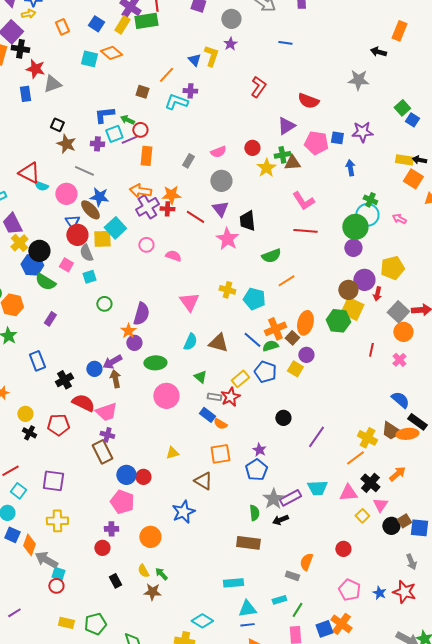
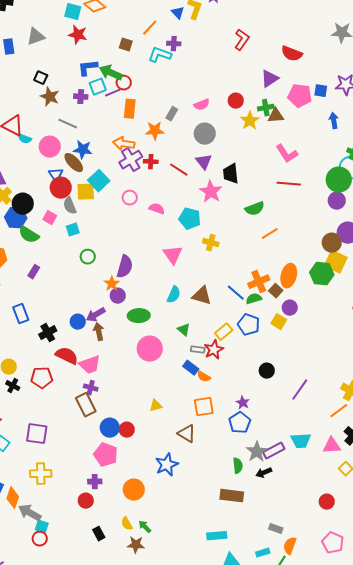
red star: (35, 69) -> (78, 35), moved
green arrow: (127, 120) -> (111, 73), size x1.6
orange star: (171, 195) -> (155, 131), moved
cyan pentagon: (254, 299) -> (190, 219), moved
orange semicircle: (306, 562) -> (290, 546), moved

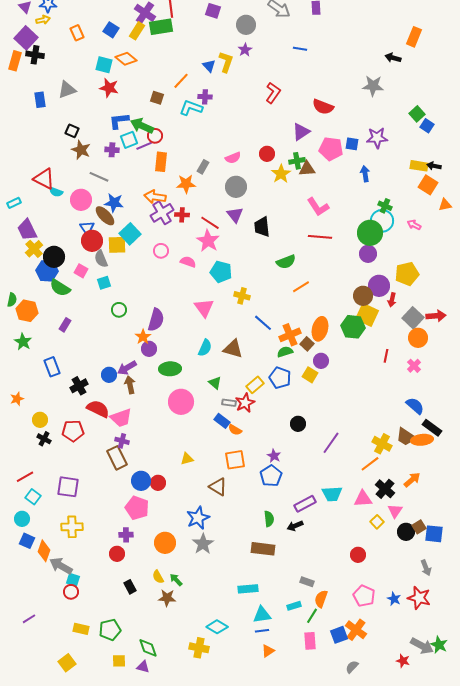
pink star: (211, 192) -> (208, 241), moved
blue line: (236, 293) -> (263, 323), moved
gray star: (257, 452) -> (203, 544), moved

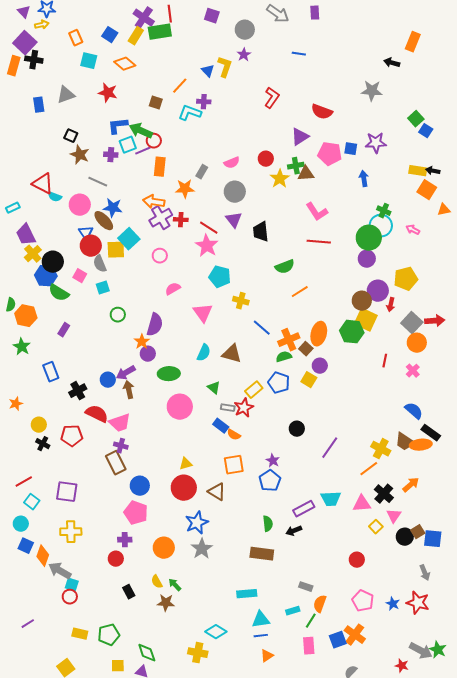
cyan square: (104, 65) -> (89, 61), moved
pink semicircle: (188, 262) -> (173, 289), moved, turned -49
red circle: (158, 483) -> (184, 488), moved, size x1.6

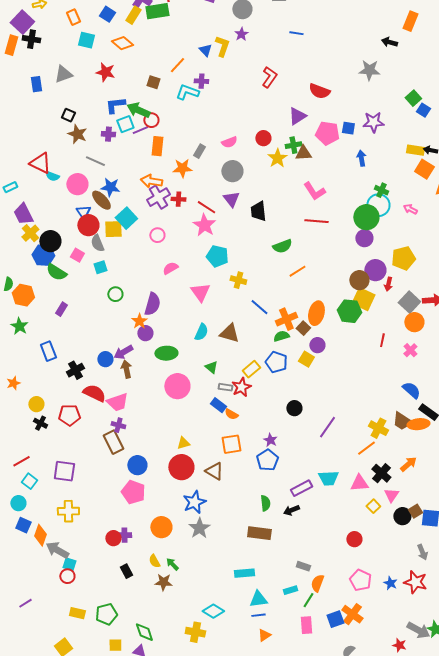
purple cross: (125, 540) -> (124, 535), moved

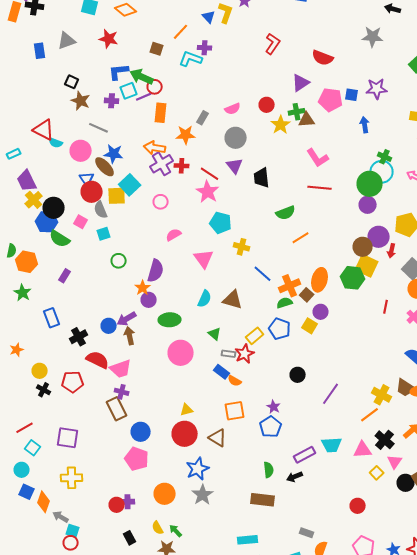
gray arrow: (57, 550) -> (61, 517), size x0.7

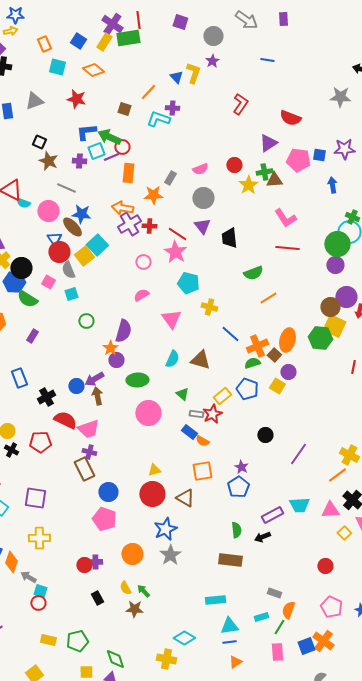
yellow square: (117, 196) -> (84, 256), turned -36
pink circle: (161, 202) -> (143, 262), moved

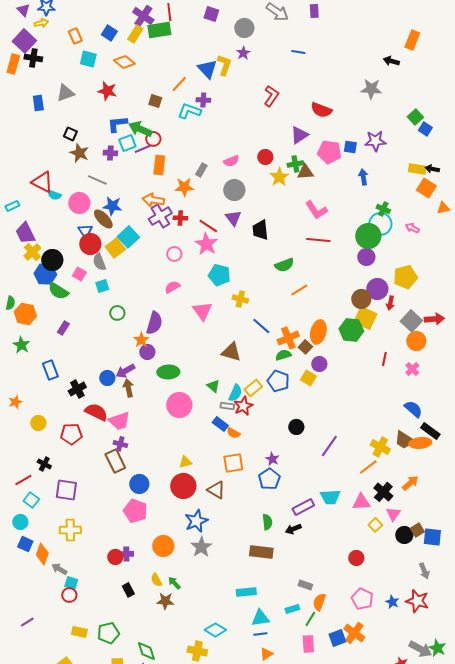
blue triangle: (176, 77) -> (207, 69), size x1.5
cyan semicircle: (172, 359) -> (235, 393), moved
black cross: (11, 450) -> (44, 464), moved

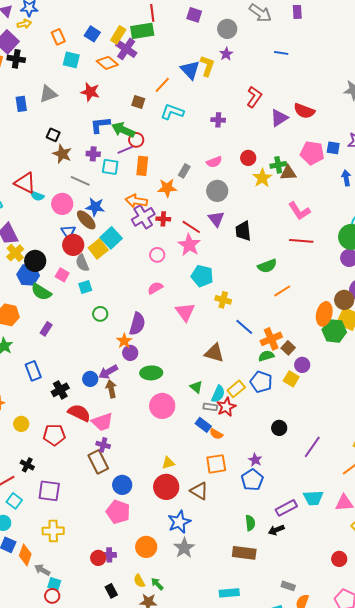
purple cross: (143, 16) -> (126, 49), moved
purple cross: (203, 100) -> (218, 120), moved
purple triangle: (299, 135) -> (279, 118), moved
cyan square: (127, 143) -> (110, 167), moved, turned 30
orange ellipse: (318, 332) -> (324, 314), moved

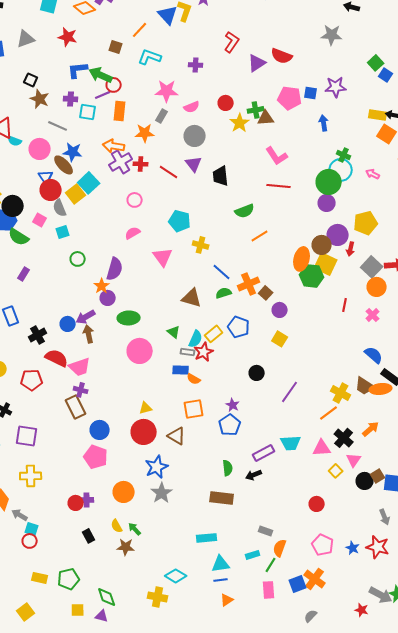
pink star: (189, 245) -> (167, 91), moved, turned -30
green semicircle: (266, 356) -> (224, 293), moved
yellow square: (291, 379) -> (280, 339), moved
blue rectangle: (203, 425) -> (181, 370), turned -35

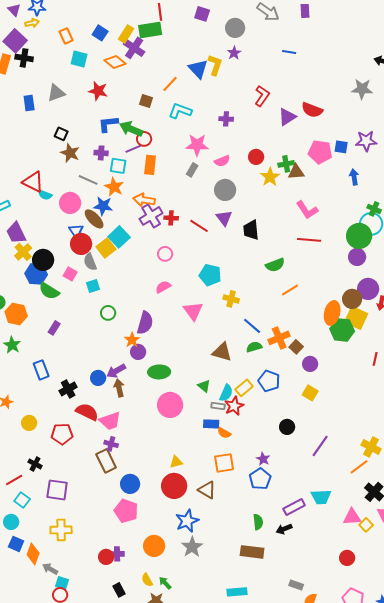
orange star: (145, 133) -> (114, 187), moved, turned 30
pink triangle: (322, 448) -> (352, 517), moved

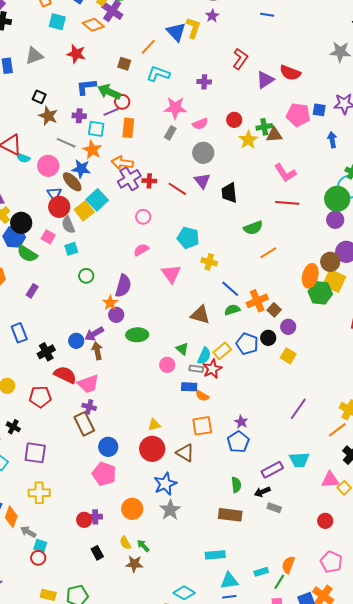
pink circle: (170, 405) -> (167, 365), moved, size x0.6
black circle: (287, 427) -> (268, 338), moved
gray rectangle: (296, 585) -> (274, 508), moved

